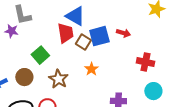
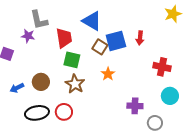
red trapezoid: (65, 33) -> (64, 38), moved
red arrow: (123, 33) -> (140, 38), turned 80
green square: (40, 55) -> (72, 60), moved, turned -36

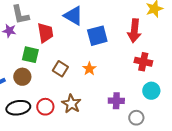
red arrow: (140, 38) -> (134, 31), moved, size x1.6
brown square: (100, 47) -> (60, 69), moved
green square: (72, 60) -> (30, 55), moved
brown star: (75, 84) -> (71, 104), moved

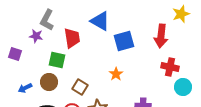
gray L-shape: (20, 15) -> (47, 20), turned 40
brown square: (60, 69) -> (80, 87), moved
cyan circle: (151, 91) -> (183, 87), moved

